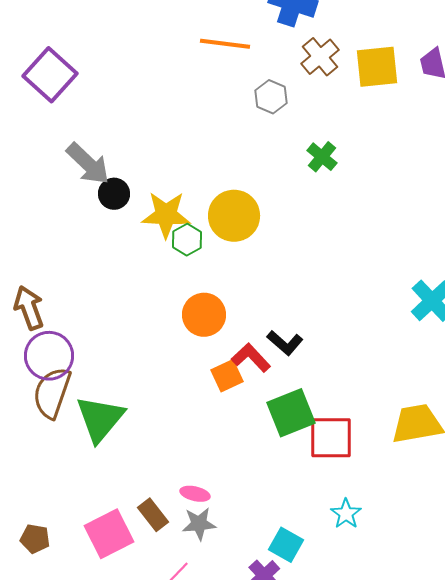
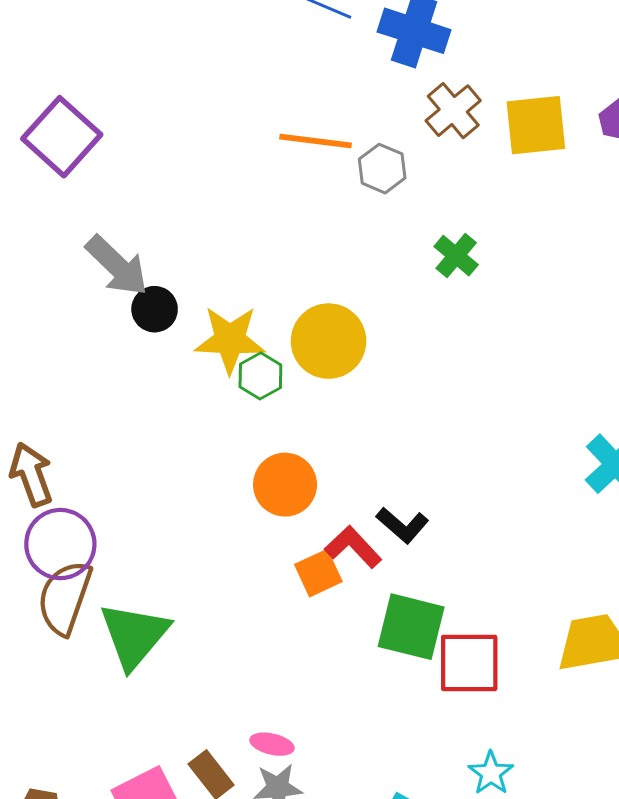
orange line: (225, 44) -> (315, 141), moved
green square: (291, 413) -> (411, 627), turned 36

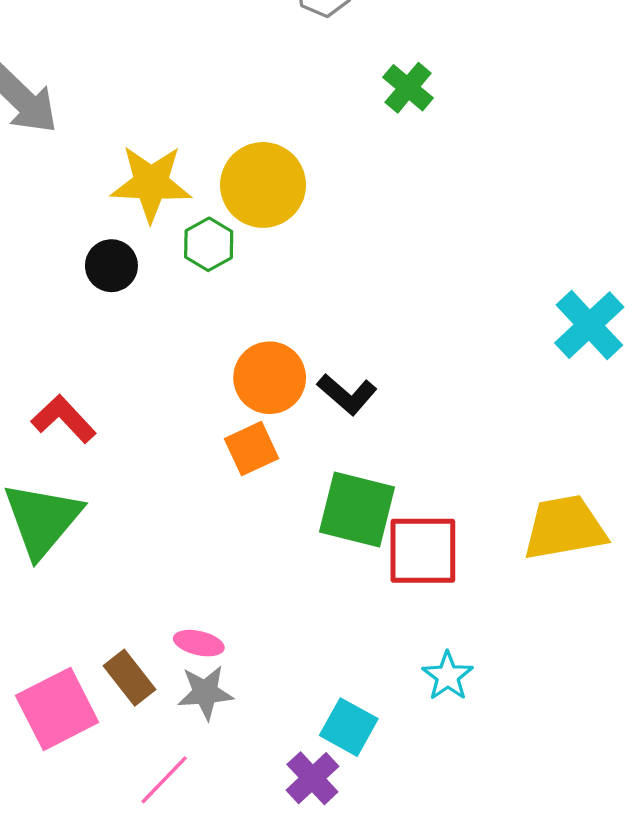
black circle: (155, 309) -> (111, 266), moved
green hexagon: (260, 376) -> (209, 244), moved
orange circle: (285, 485) -> (270, 378), moved
red L-shape: (353, 547) -> (64, 419), moved

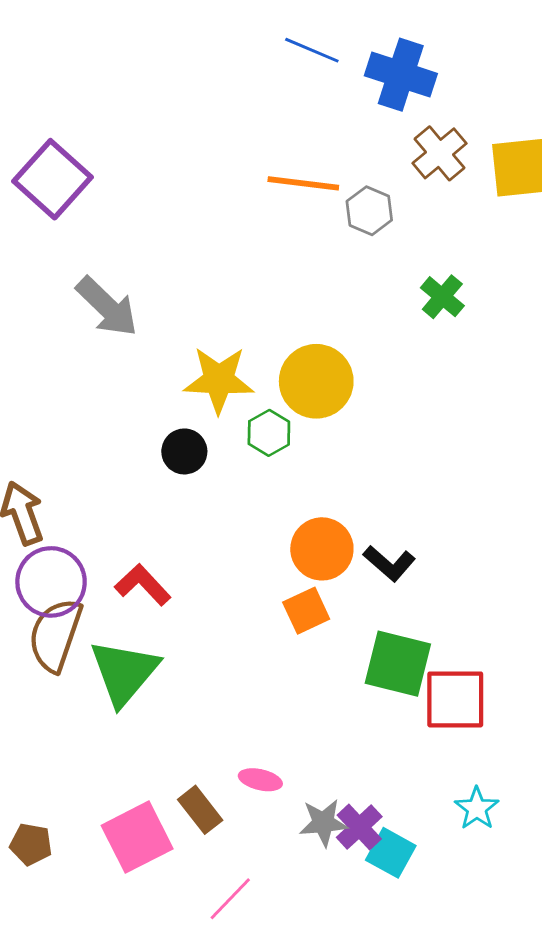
gray star: (205, 692) -> (323, 823), moved
purple cross: (312, 778) -> (359, 827), moved

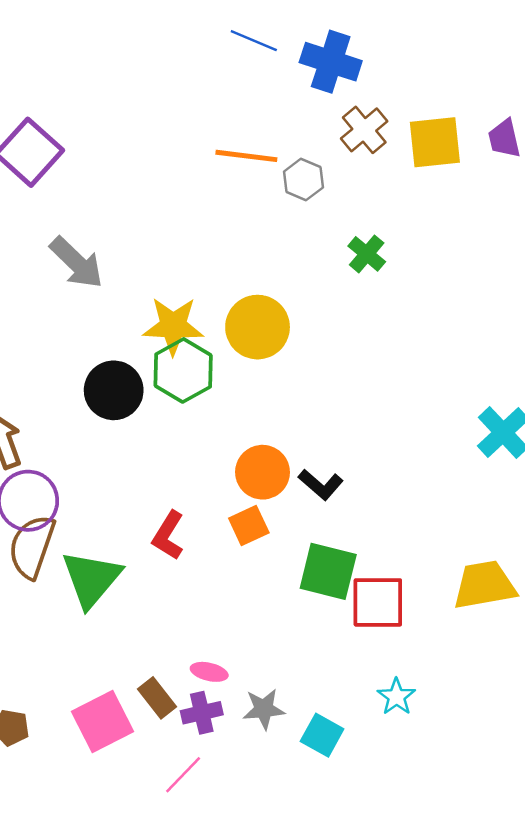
green hexagon: (269, 433) -> (183, 370), moved, size x1.6
black circle: (184, 451) -> (114, 390), moved, size x1.5
red L-shape: (143, 585) -> (168, 535), moved, turned -105
purple cross: (359, 827) -> (202, 713), moved, turned 30

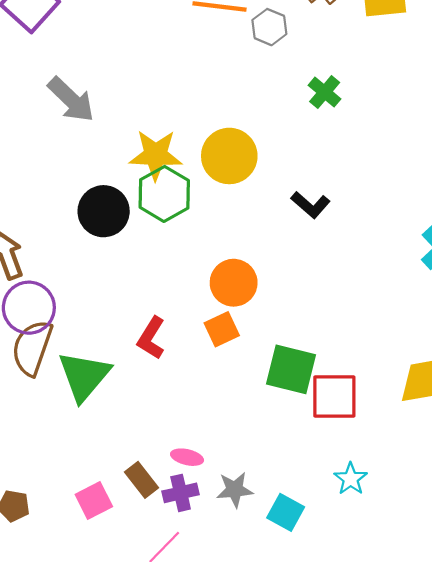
black L-shape: (321, 485) -> (311, 205), moved
pink square: (103, 721) -> (94, 500), size x0.7

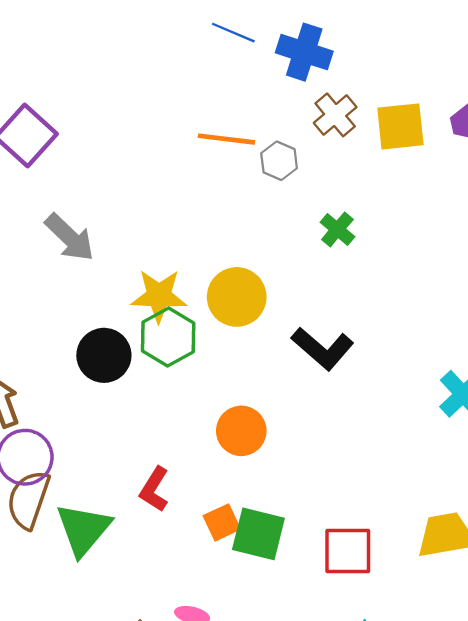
black L-shape: (311, 205) -> (323, 348), size x1.5
orange square: (222, 329) -> (222, 522), moved
green square: (291, 369) -> (258, 534), moved

